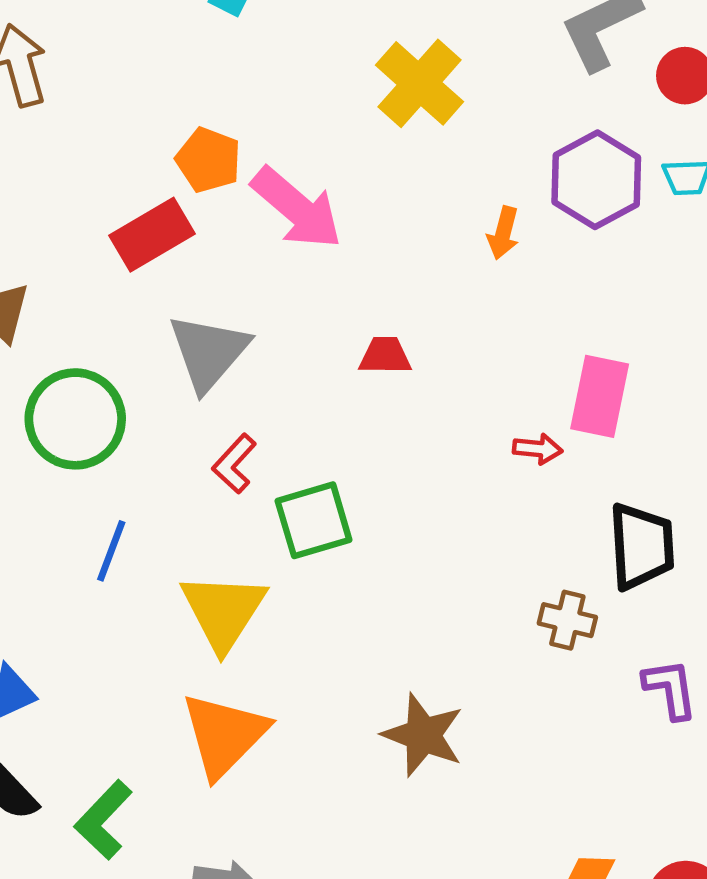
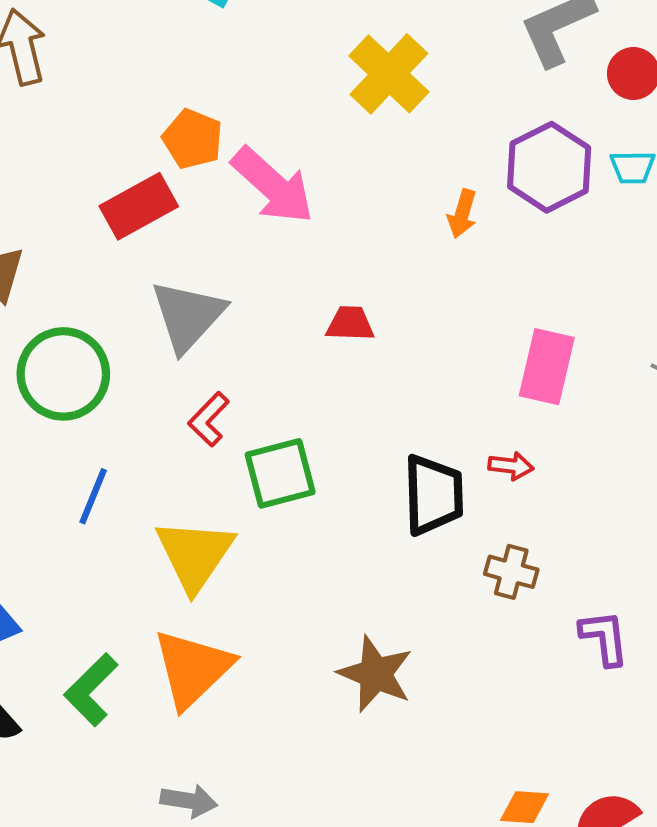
red arrow: (538, 449) -> (511, 466), moved
black trapezoid: (641, 546) -> (433, 495), moved
green L-shape: (103, 820) -> (91, 690), moved

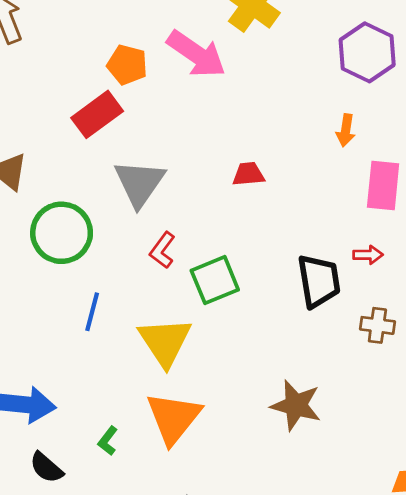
pink arrow: (273, 186) -> (196, 54), moved
orange arrow: (462, 214) -> (346, 130), moved
green L-shape: (91, 690) -> (108, 441), size x0.6

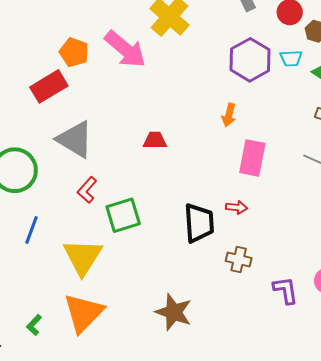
gray triangle: (139, 183) -> (75, 139), turned -39

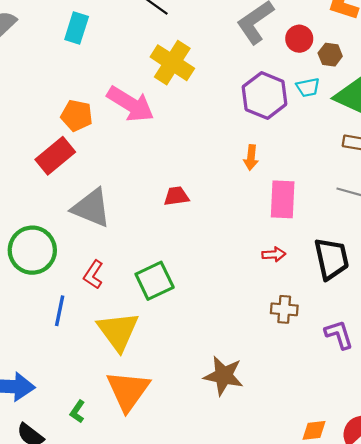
red L-shape: (87, 190) -> (93, 275), moved
black trapezoid: (199, 223) -> (331, 259), moved

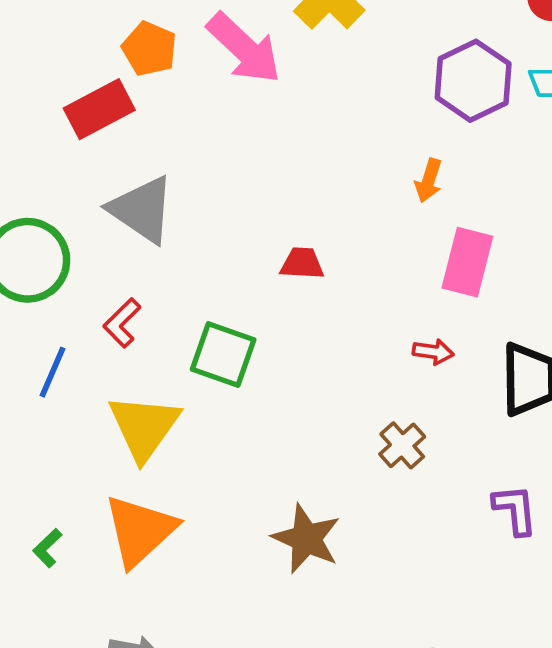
red trapezoid: (176, 196) -> (302, 263), moved
green square: (155, 281) -> (223, 355), turned 33
brown cross: (284, 309) -> (402, 445), moved, turned 32

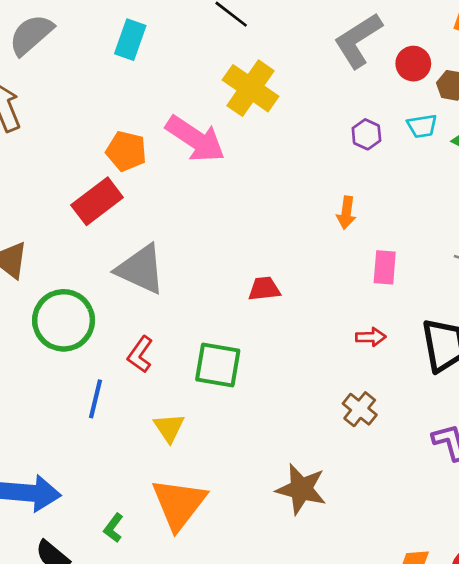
purple hexagon: (473, 81) -> (366, 134), size x0.5
pink rectangle: (467, 262) -> (385, 267), size x0.7
yellow triangle: (144, 427) -> (169, 428), size x0.6

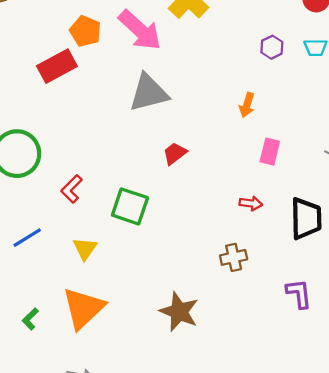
gray triangle: (141, 269) -> (149, 93), moved, turned -48
red trapezoid: (264, 289) -> (175, 153), turned -40
blue line: (96, 399) -> (27, 238), moved, turned 36
brown cross: (360, 409) -> (234, 257), turned 30

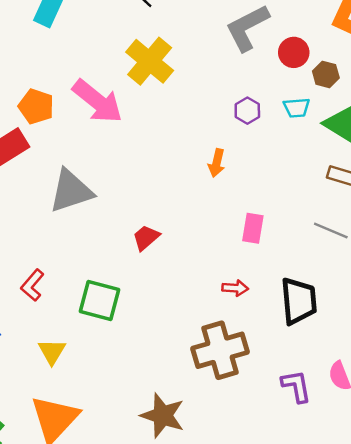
gray triangle: (149, 93) -> (71, 191), moved
orange arrow: (247, 105) -> (217, 163), moved
brown cross: (234, 257) -> (220, 350), size x1.8

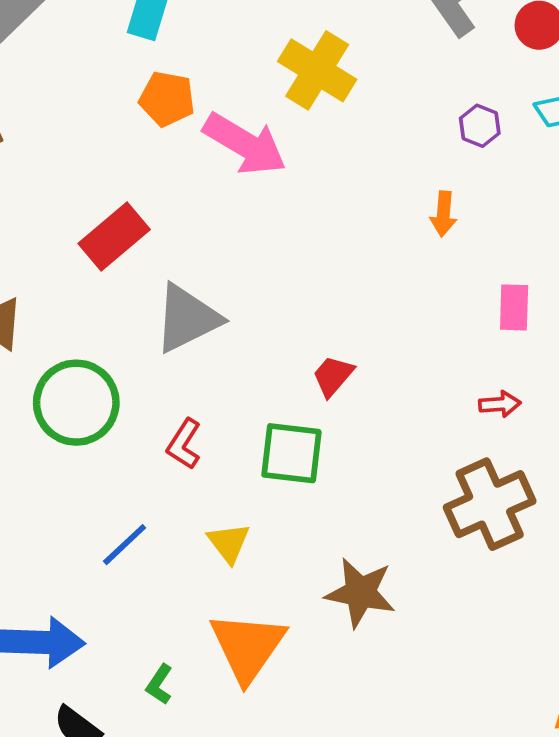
orange pentagon: (36, 106) -> (167, 99), moved
gray triangle: (71, 191) -> (187, 318), moved
red trapezoid: (146, 238) -> (333, 376), moved
brown star: (163, 415) -> (360, 593), moved

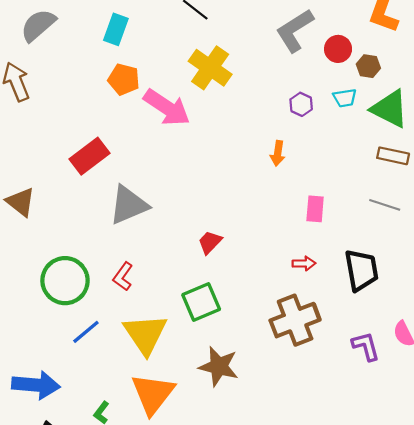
green circle: (76, 403) -> (65, 281), moved
green square: (291, 453) -> (201, 302), moved, turned -33
yellow triangle: (229, 543) -> (145, 334), size x1.8

